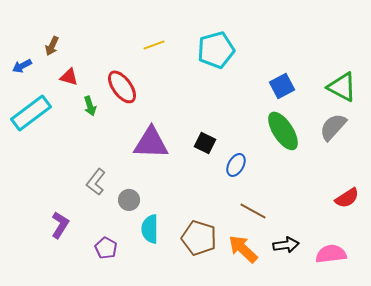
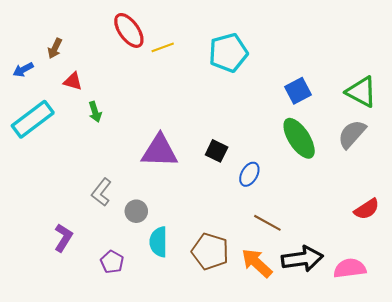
red ellipse: (122, 87) -> (129, 30), moved
black arrow: (286, 245) -> (302, 259), size x1.5

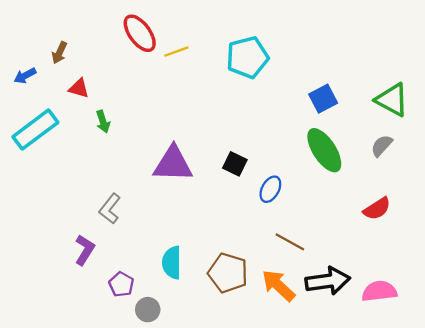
gray semicircle: (352, 134) -> (382, 146), size x0.7
red semicircle: (367, 209) -> (377, 209), moved
gray circle: (136, 211) -> (148, 310), moved
purple L-shape: (63, 238) -> (85, 250), moved

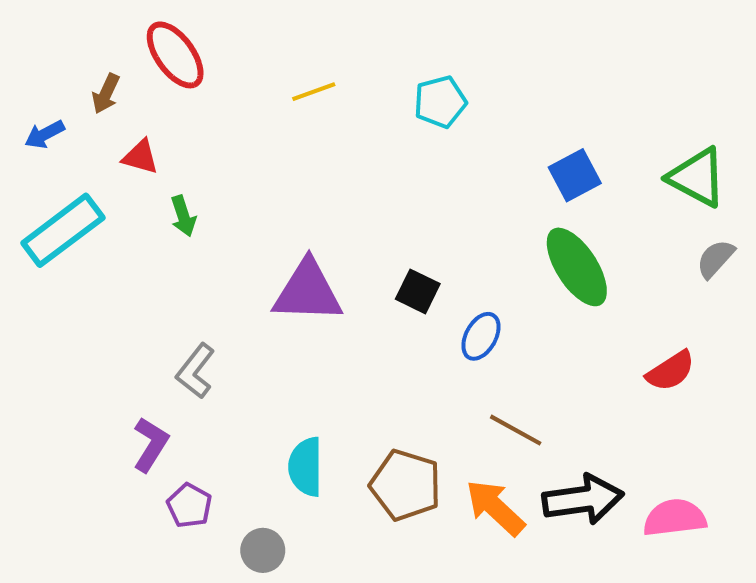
red ellipse: (140, 33) -> (175, 55), moved
cyan pentagon: (247, 57) -> (440, 102), size x0.7
gray semicircle: (382, 146) -> (715, 259), moved
purple pentagon: (121, 284) -> (189, 506), moved

